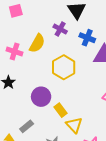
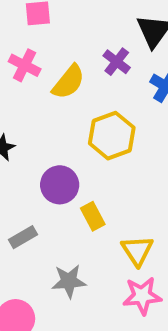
pink cross: (15, 51) -> (25, 65), moved
yellow triangle: (74, 125) -> (137, 251), moved

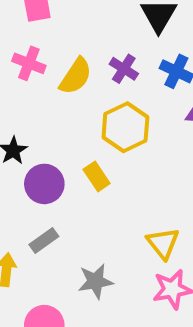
purple cross: (117, 62) -> (124, 69), moved
purple circle: (60, 185) -> (44, 184), moved
yellow rectangle: (93, 216) -> (97, 176), moved

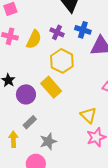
yellow rectangle: (97, 176) -> (51, 87), size x1.5
gray star: (95, 281) -> (48, 141), moved

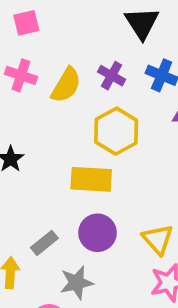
yellow rectangle: (51, 87) -> (91, 179), turned -50
purple circle: (26, 94) -> (97, 233), moved

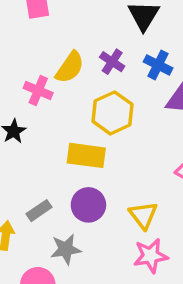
pink cross: (21, 75) -> (38, 90), moved

